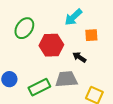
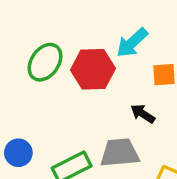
red hexagon: (51, 45) -> (93, 69), moved

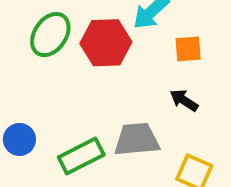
black arrow: (143, 114) -> (184, 100), moved

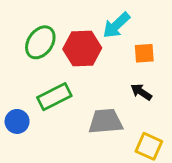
green rectangle: (81, 156) -> (54, 97), moved

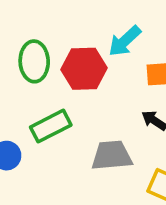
green ellipse: (40, 42) -> (34, 61), turned -36

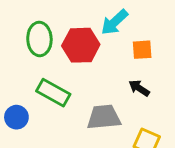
green rectangle: (51, 126) -> (53, 93), turned 56

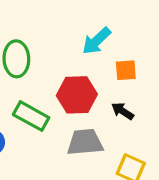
red hexagon: (81, 45) -> (77, 95), moved

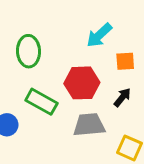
black arrow: (123, 111) -> (122, 97), turned 96

